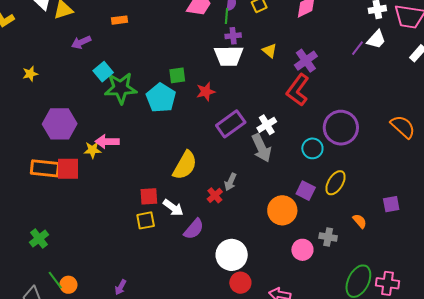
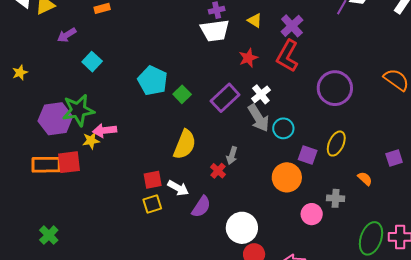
green square: (177, 75) -> (182, 94), moved, turned -30
green star: (121, 88) -> (78, 110), moved
red star: (206, 92) -> (248, 58), moved
cyan circle: (312, 148) -> (283, 128), moved

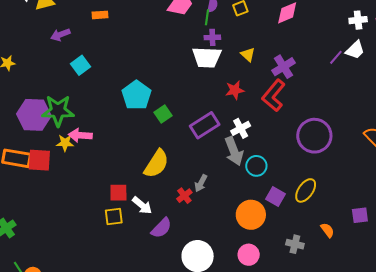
pink circle: (312, 214) -> (249, 255), moved

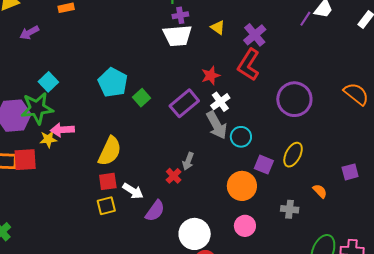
cyan square: (80, 65) -> (48, 82), moved
red star: (235, 90) -> (211, 76), moved
yellow semicircle: (156, 164) -> (110, 151), moved

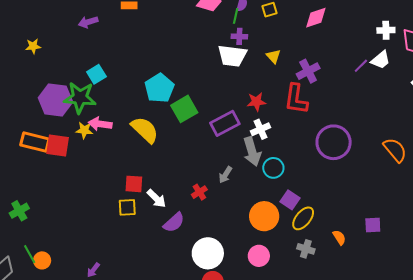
red L-shape: (249, 65) -> (296, 99), turned -36
green square: (141, 98) -> (184, 109), size x1.5
yellow semicircle: (110, 151) -> (145, 130), moved, turned -84
yellow ellipse: (293, 155) -> (303, 218), moved
gray arrow: (188, 161) -> (225, 175), moved

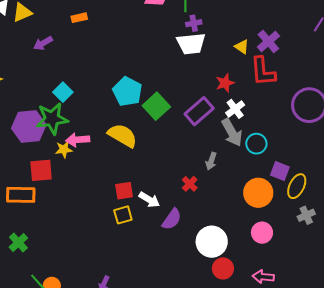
yellow triangle: (273, 56) -> (242, 47), moved
orange rectangle: (35, 142) -> (21, 195), moved
gray cross: (306, 249) -> (306, 215), turned -30

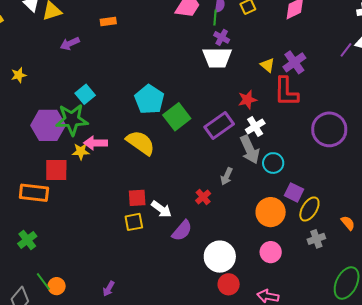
purple cross: (194, 23) -> (222, 37), turned 35

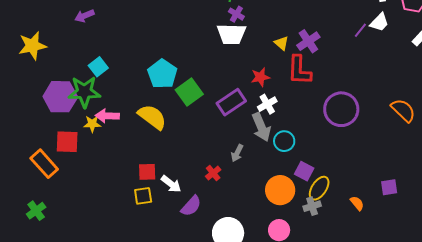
yellow star: (19, 75) -> (32, 46), size x1.8
orange rectangle: (34, 193) -> (44, 164), turned 40
gray cross: (316, 239) -> (312, 206), moved

